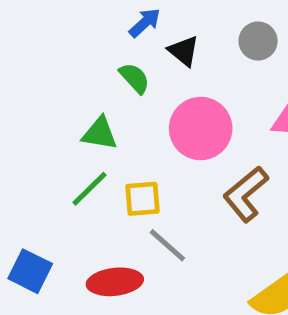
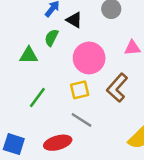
green semicircle: (134, 78) -> (51, 38), turned -102
green triangle: (100, 133) -> (29, 55), moved
yellow square: (142, 199) -> (80, 90), moved

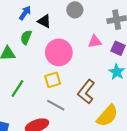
brown L-shape: (117, 88) -> (86, 92), moved

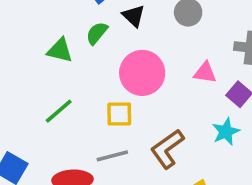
gray line: (56, 105) -> (112, 156), turned -60

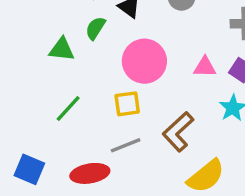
pink triangle: (205, 73) -> (205, 67), moved

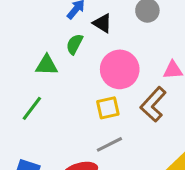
green line: (68, 108) -> (32, 108), moved
brown L-shape: (178, 132) -> (153, 104), moved

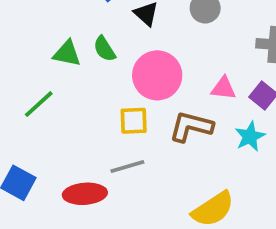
green semicircle: (75, 44) -> (104, 49), moved, turned -70
brown L-shape: (153, 104) -> (191, 127), turned 52

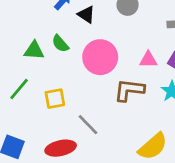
yellow square: (134, 121) -> (55, 99), moved
gray line: (127, 167) -> (88, 125), turned 70

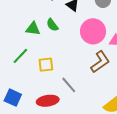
pink circle: (100, 57) -> (93, 31), moved
brown L-shape: (129, 90) -> (100, 62), turned 135

